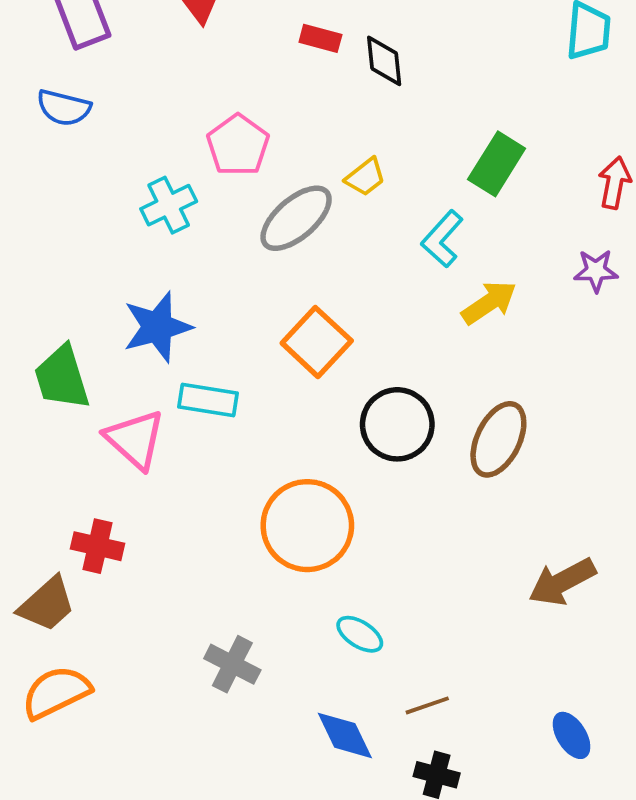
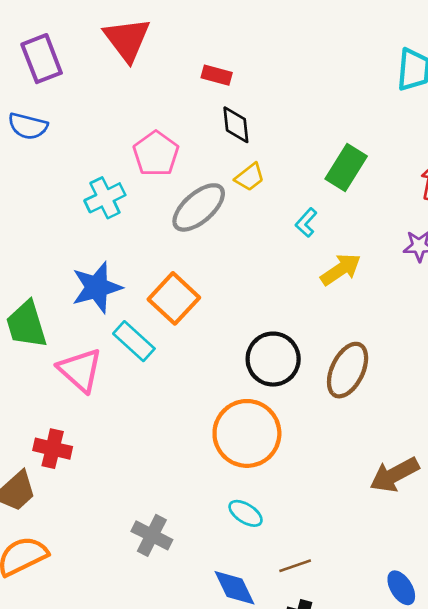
black diamond: (384, 61) -> (236, 125), moved
cyan L-shape: (442, 239) -> (306, 223), size x0.7
orange square: (317, 342) -> (174, 298), moved
cyan rectangle: (208, 400) -> (134, 341), turned 33
orange circle: (307, 526) -> (247, 433), moved

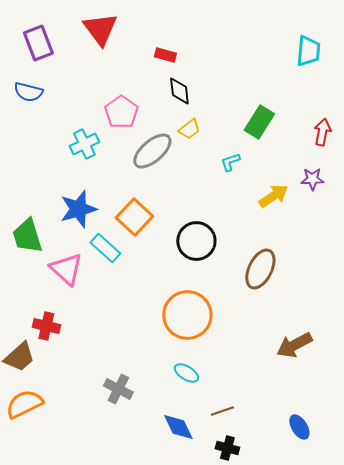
cyan L-shape: (306, 223) -> (230, 162), turned 30
yellow arrow: (341, 269) -> (273, 196), moved
black circle: (273, 359) -> (196, 241), moved

